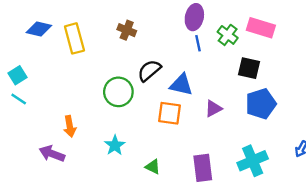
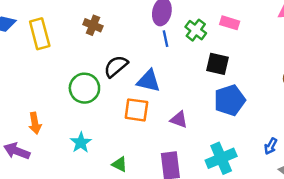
pink rectangle: (261, 28) -> (230, 23), size x0.7
purple triangle: (213, 109) -> (179, 120), moved, turned 48

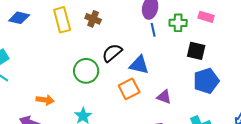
green cross: (196, 30) -> (178, 23), turned -36
yellow rectangle: (40, 34) -> (62, 20), moved
orange square: (136, 110) -> (129, 89), turned -35
orange arrow: (35, 123) -> (45, 100), turned -72

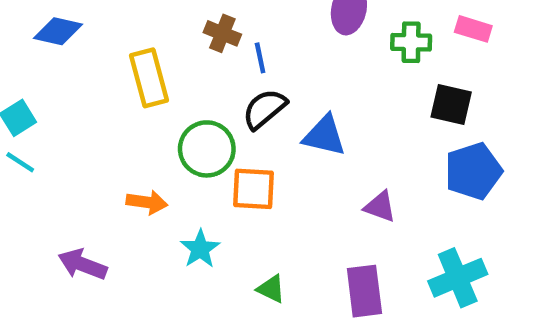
yellow rectangle: (62, 20) -> (149, 78), moved
blue line: (153, 30) -> (260, 58), moved
orange square: (129, 89) -> (253, 189), moved, turned 30
orange arrow: (45, 100) -> (147, 202), moved

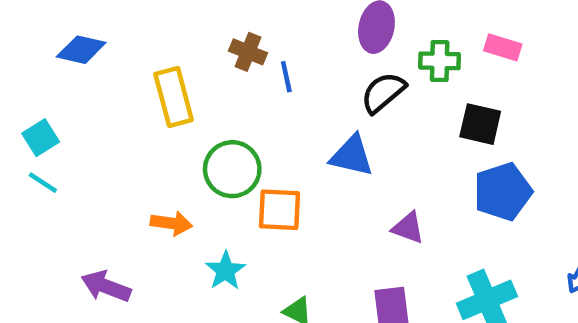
black semicircle: (265, 109) -> (383, 92), moved

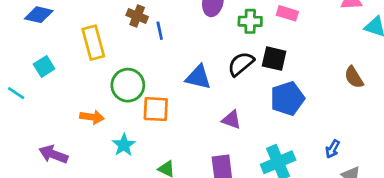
black semicircle: (383, 92) -> (241, 64), moved
cyan square: (41, 138) -> (44, 67), moved

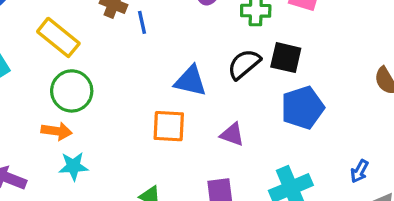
yellow rectangle: (93, 43) -> (58, 37), turned -36
green circle: (128, 85) -> (72, 91), moved
orange square: (156, 109) -> (169, 126), moved
cyan star: (124, 145) -> (73, 166), moved, turned 30

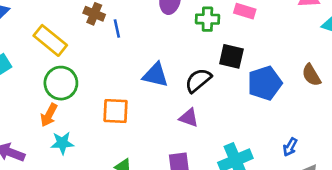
black semicircle: (244, 64) -> (198, 80), moved
blue pentagon: (303, 108) -> (265, 83), moved
orange square: (169, 126) -> (116, 111), moved
orange arrow: (57, 131) -> (49, 115), turned 110

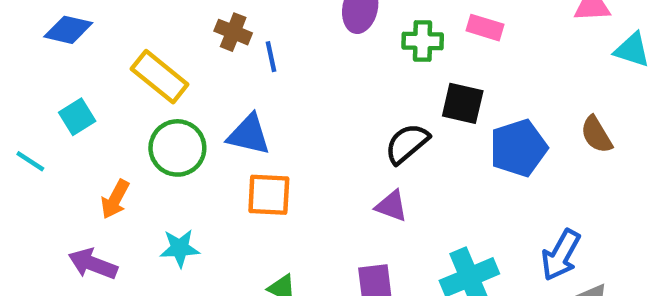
blue triangle: (156, 75) -> (249, 135), moved
orange arrow: (49, 115) -> (115, 199), moved
blue arrow: (290, 147) -> (561, 255), size x1.6

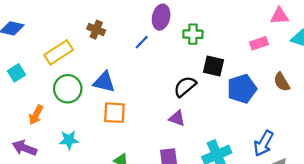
pink rectangle: (485, 28) -> (259, 43), moved, turned -36
blue line: (271, 57) -> (142, 42), moved, turned 56
yellow rectangle: (160, 77) -> (59, 52), turned -72

